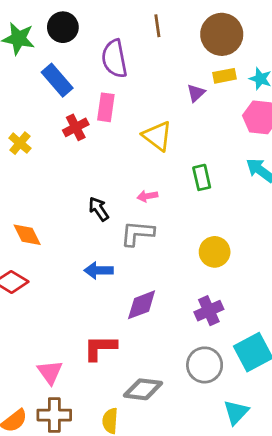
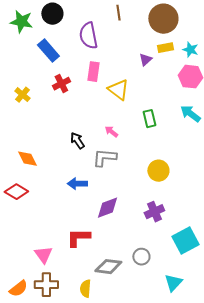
pink rectangle: (106, 107) -> (93, 72), moved
pink arrow: (147, 196) -> (111, 132), turned 48
gray circle: (205, 365) -> (141, 257), moved, size x0.7

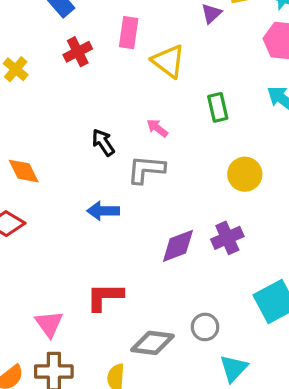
yellow circle: (158, 171) -> (245, 174), moved
purple diamond: (107, 208) -> (178, 246), moved
purple cross: (154, 212) -> (227, 238), moved
cyan triangle: (173, 283) -> (234, 368), moved

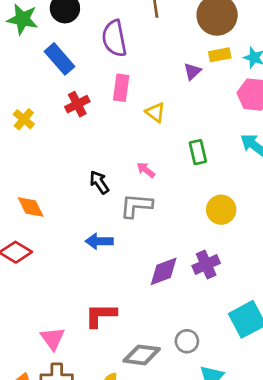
yellow triangle: (168, 61) -> (155, 112), size x0.7

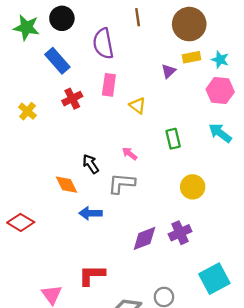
orange diamond: (31, 207) -> (67, 185), moved

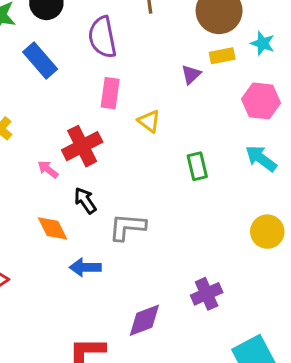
cyan star: (220, 60) -> (263, 43), moved
red cross: (72, 99) -> (82, 146), moved, size x1.4
pink arrow: (130, 154) -> (48, 169), moved
yellow circle: (193, 187) -> (267, 232), moved
purple diamond: (144, 238) -> (144, 320), moved

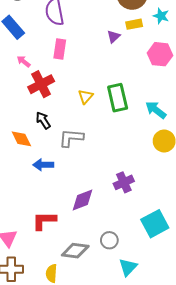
yellow triangle: (149, 121) -> (86, 97), moved, turned 35
cyan arrow: (261, 158) -> (156, 110), moved
green rectangle: (197, 166) -> (118, 98), size x1.5
pink arrow: (48, 169) -> (24, 61), moved

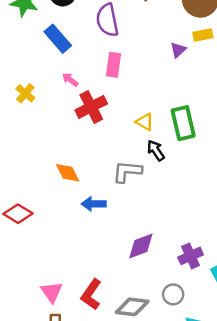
yellow triangle: (86, 97) -> (145, 122), turned -42
black arrow: (43, 120) -> (156, 150), moved
purple cross: (124, 182) -> (191, 256), moved
red L-shape: (44, 221) -> (91, 294), moved, turned -55

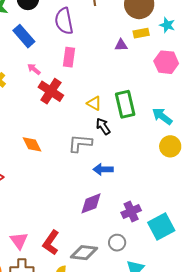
purple triangle: (178, 50) -> (121, 45), turned 40
red cross: (91, 107) -> (51, 91), turned -30
blue arrow: (94, 204) -> (103, 169), moved

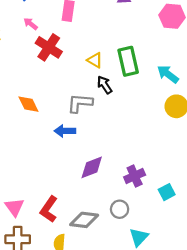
blue arrow: (103, 169) -> (65, 131), moved
cyan square: (161, 227) -> (167, 192), size x0.6

